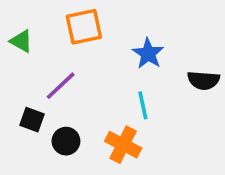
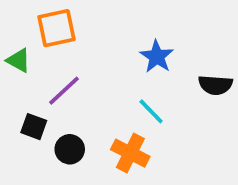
orange square: (84, 27) -> (56, 28), moved
green triangle: (21, 41) -> (19, 60), moved
cyan line: (143, 105) -> (151, 111), turned -32

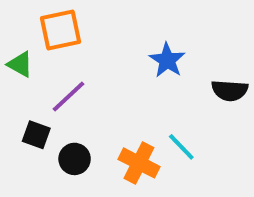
cyan line: (151, 111) -> (181, 147), moved

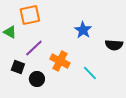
orange cross: (139, 163) -> (60, 61), moved

